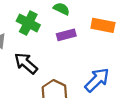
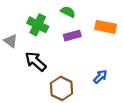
blue arrow: (97, 80) -> (100, 77), size x0.6

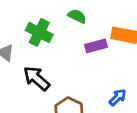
purple rectangle: (72, 36) -> (96, 46), moved

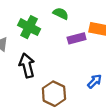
black arrow: (37, 78) -> (27, 65), turned 35

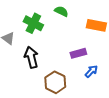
purple rectangle: (77, 38) -> (78, 53), moved

